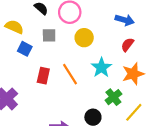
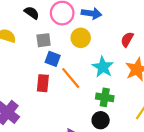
blue arrow: (125, 20) -> (92, 13), moved
blue square: (25, 49) -> (53, 59), moved
green cross: (113, 97) -> (105, 97), moved, turned -35

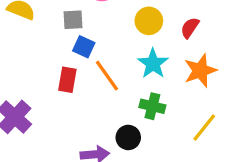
yellow circle: (81, 38) -> (149, 21), moved
black circle: (101, 120) -> (128, 137), moved

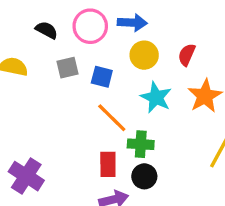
blue square: (84, 47) -> (102, 77), moved
red rectangle: (67, 80) -> (108, 164), moved
green cross: (152, 106) -> (141, 144), moved

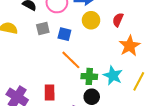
cyan star: (156, 97) -> (113, 76), moved
red rectangle: (108, 164) -> (50, 93), moved

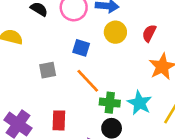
gray square: (43, 28) -> (48, 70), moved

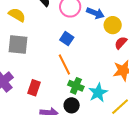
yellow circle: (115, 32) -> (113, 25), moved
gray square: (48, 70) -> (18, 44), moved, size x1.5

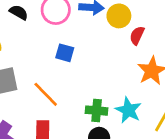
orange line: (64, 65) -> (46, 94), moved

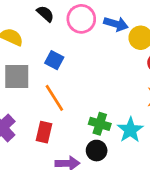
blue square: (65, 53) -> (54, 60), moved

